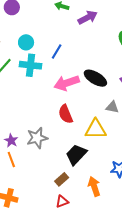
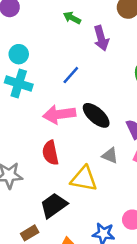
purple arrow: (88, 17) -> (101, 38), turned 90
blue line: (57, 51) -> (71, 75), moved

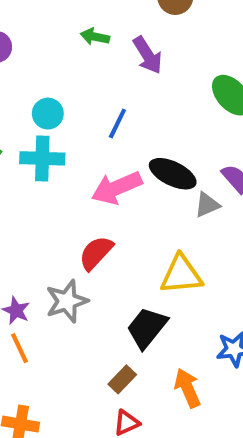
cyan circle: (19, 54) -> (48, 114), moved
red semicircle: (50, 153) -> (96, 253), moved, turned 70
gray triangle: (110, 155) -> (207, 205), moved, turned -30

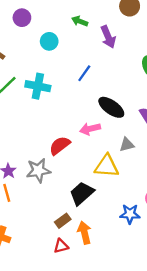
cyan circle: (48, 114) -> (49, 41), moved
pink arrow: (117, 188) -> (90, 129), moved, size x0.7
gray triangle: (207, 205) -> (127, 145), moved
orange arrow: (188, 388) -> (84, 233), moved

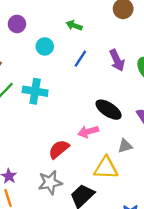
purple arrow: (108, 37) -> (117, 60), moved
blue line: (84, 73) -> (80, 59), moved
gray star: (38, 170) -> (50, 182), moved

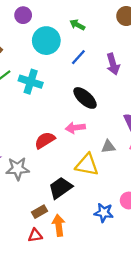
cyan circle: (45, 46) -> (46, 41), size x1.6
black ellipse: (109, 110) -> (85, 98), moved
gray star: (50, 182) -> (18, 169), moved

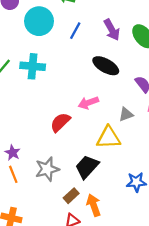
black ellipse: (85, 98) -> (106, 66), moved
gray star: (18, 169) -> (47, 169), moved

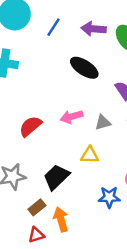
purple arrow: (112, 30) -> (94, 29), turned 120
pink arrow: (88, 103) -> (71, 117), moved
yellow triangle: (108, 138) -> (90, 155), moved, size x0.7

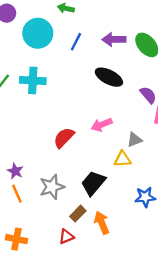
gray triangle: (103, 122) -> (135, 140), moved
red triangle: (36, 235) -> (66, 237), moved

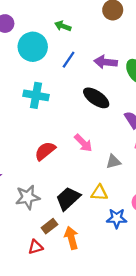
cyan cross: (33, 80) -> (36, 95), moved
pink arrow: (102, 125) -> (83, 143), turned -120
yellow triangle: (123, 159) -> (99, 193), moved

